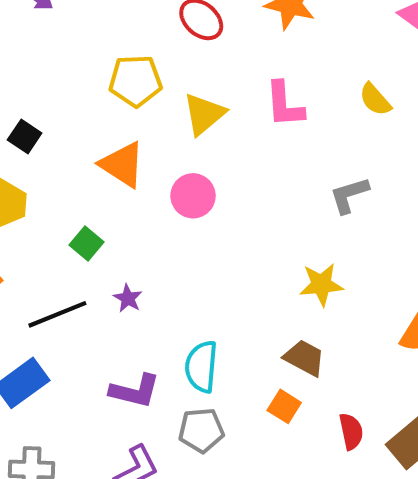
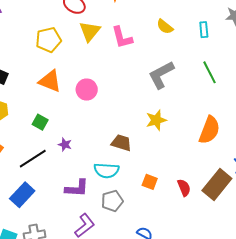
yellow triangle: (204, 114) -> (90, 31), moved
gray L-shape: (349, 195) -> (161, 75), size x1.4
brown trapezoid: (304, 358) -> (121, 143), moved
cyan semicircle: (201, 367) -> (106, 170), turned -80

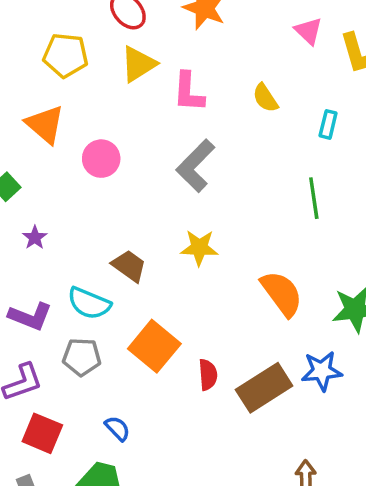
gray L-shape: (161, 75) -> (195, 166), moved, turned -36
orange semicircle: (209, 130) -> (282, 293), turned -76
orange square: (150, 182) -> (154, 346), size x1.8

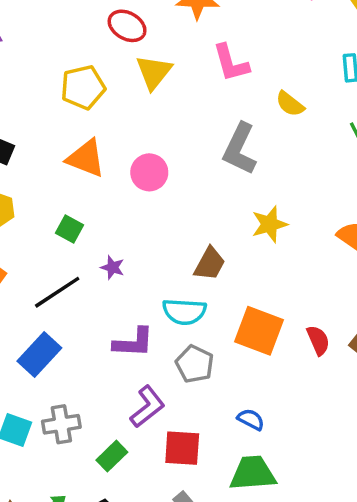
pink L-shape: (188, 92) -> (231, 63), moved
yellow semicircle: (265, 98) -> (290, 104), moved
brown trapezoid: (129, 266) -> (210, 264), turned 102
gray pentagon: (82, 357) -> (195, 364), turned -30

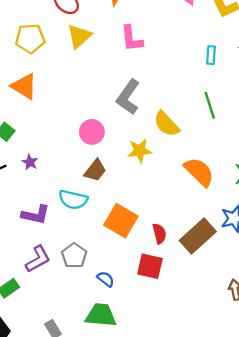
yellow semicircle: (290, 104) -> (167, 124), moved, size x1.4
pink circle: (149, 172) -> (92, 132), moved
gray pentagon: (195, 364) -> (74, 256), moved
red square: (182, 448) -> (150, 266), moved

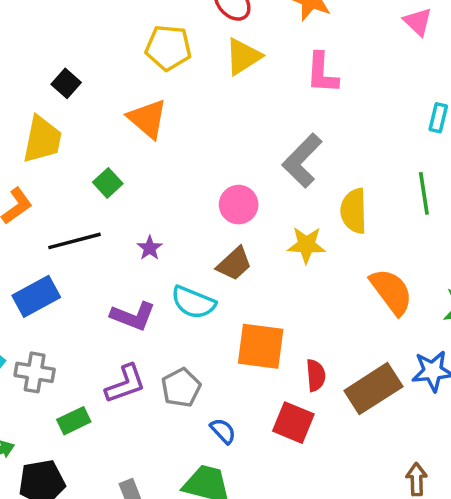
yellow semicircle: (167, 124) -> (354, 211), turned 32
purple star: (30, 162) -> (150, 248), moved
orange square: (121, 221) -> (261, 346), turned -32

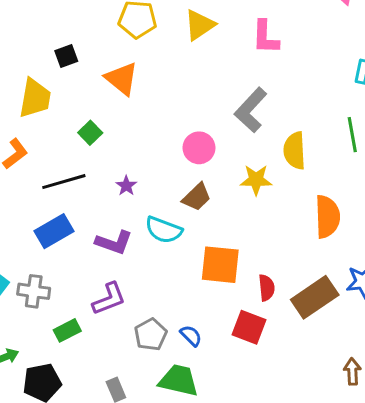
black square: (66, 83) -> (66, 56), moved, turned 30
orange semicircle: (391, 292) -> (327, 217), turned 36
blue rectangle: (36, 296) -> (54, 231), moved
gray pentagon: (181, 388) -> (151, 335), moved

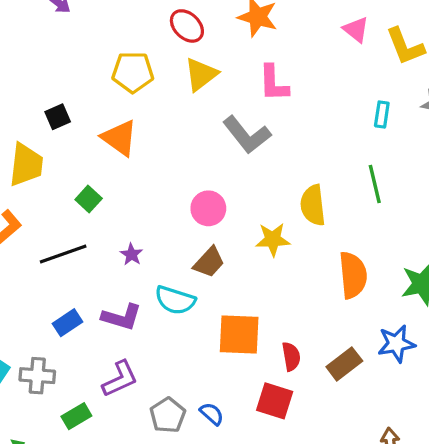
gray L-shape: (251, 110) -> (247, 135), moved, turned -78
blue rectangle: (54, 231) -> (67, 323), moved, size x0.7
brown rectangle: (315, 297) -> (344, 364), size x0.7

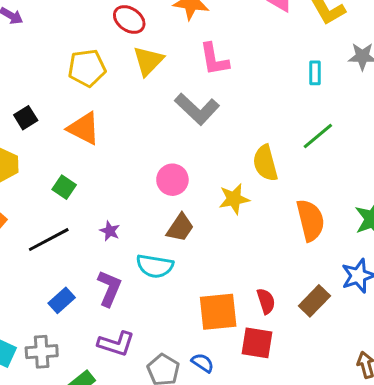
green line: (375, 184) -> (318, 136), turned 72
purple L-shape: (122, 317) -> (109, 288), turned -75
orange square: (239, 335) -> (218, 312), moved
purple L-shape: (120, 379) -> (116, 344), turned 51

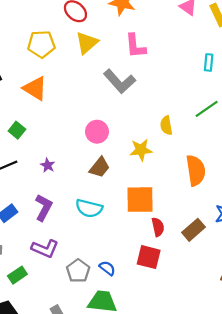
yellow semicircle: (265, 163) -> (166, 125), size x0.7
cyan semicircle: (155, 266) -> (89, 208), moved
orange square: (218, 312) -> (140, 200), moved

